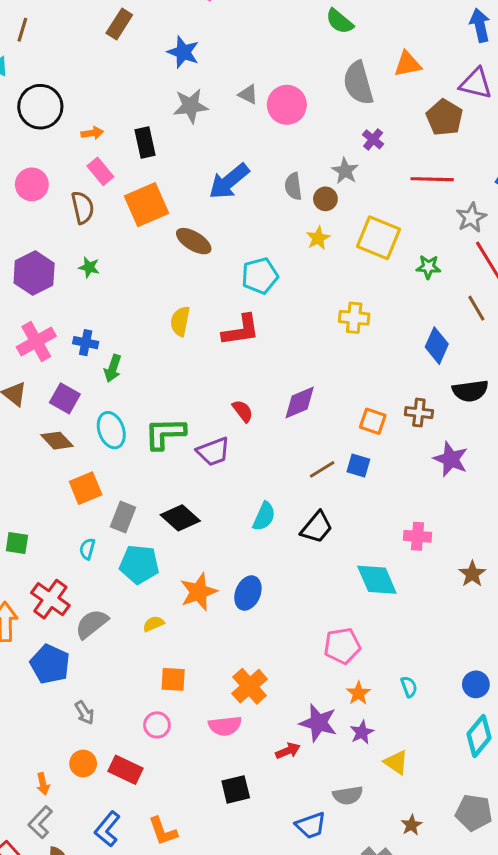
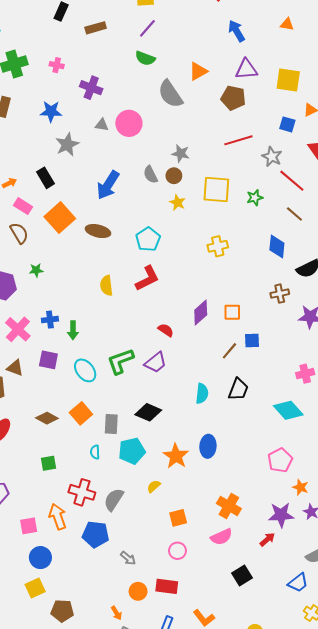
purple cross: (373, 139) -> (91, 88), moved, size x1.5
orange square: (373, 421) -> (232, 312), moved
brown diamond: (57, 441) -> (47, 418), moved

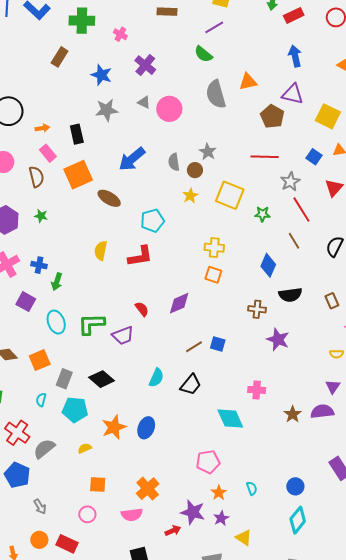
orange square: (232, 312) -> (213, 275), moved

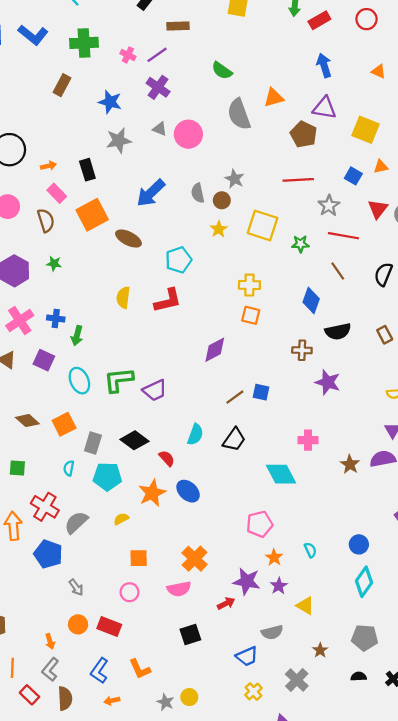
purple line: (214, 27) -> (157, 55), moved
red line: (301, 209) -> (344, 236), turned -44
red semicircle: (142, 309) -> (167, 458), moved
blue ellipse: (146, 428) -> (188, 491), turned -65

